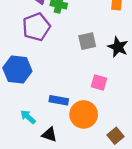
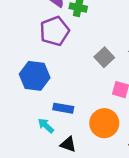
gray square: (87, 41) -> (104, 57), moved, turned -30
blue rectangle: (59, 100) -> (63, 108), moved

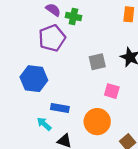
gray square: (104, 57) -> (97, 62), turned 30

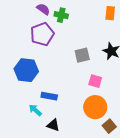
orange circle: (97, 122) -> (95, 107), moved

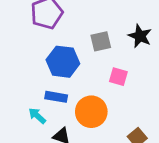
blue hexagon: (26, 70) -> (63, 62), moved
orange circle: (95, 107) -> (91, 112), moved

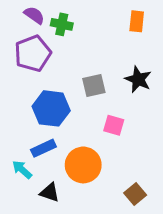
blue rectangle: (56, 97) -> (43, 148), turned -35

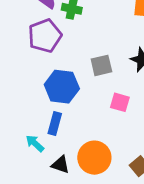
blue rectangle: (43, 148) -> (55, 124), turned -50
orange circle: (83, 165) -> (94, 158), moved

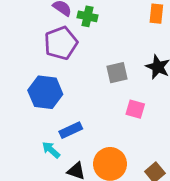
blue hexagon: (62, 87) -> (45, 92), moved
blue rectangle: (55, 124) -> (71, 130), turned 50

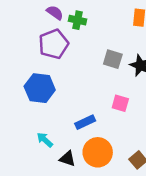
gray square: (117, 73) -> (113, 59), moved, turned 30
blue rectangle: (71, 130) -> (85, 122), moved

